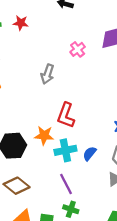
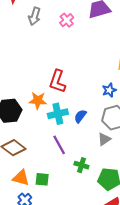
gray arrow: (47, 74) -> (35, 16), moved
green cross: (71, 209) -> (81, 165), moved

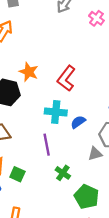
pink cross: (67, 20) -> (96, 18), turned -32
orange star: (38, 101) -> (29, 72), moved

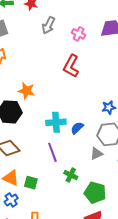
red L-shape: (66, 78) -> (71, 66), moved

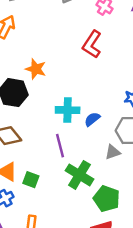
green cross: (71, 175) -> (79, 175), size x1.6

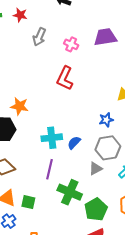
purple line: (60, 146) -> (49, 169), turned 36
green pentagon: (107, 199) -> (96, 209), turned 30

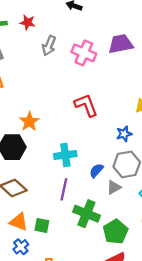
pink cross: (71, 44) -> (84, 53), size x1.5
red L-shape: (65, 78) -> (86, 105), moved, turned 135
orange star: (19, 106) -> (29, 122), turned 30
blue semicircle: (74, 143) -> (96, 171), moved

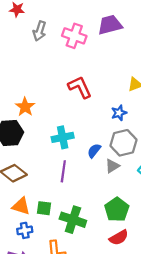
green cross: (86, 214) -> (73, 220), moved
blue cross: (21, 247) -> (25, 230), turned 32

